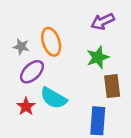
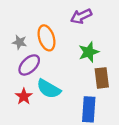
purple arrow: (103, 21) -> (81, 16), moved

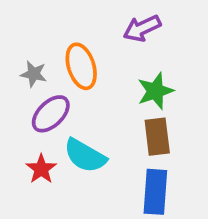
brown rectangle: (102, 78) -> (157, 137), moved

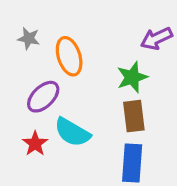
purple arrow: (142, 28) -> (156, 38), moved
gray star: (34, 74) -> (29, 38), moved

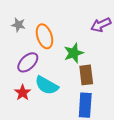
green star: (132, 77) -> (74, 53), moved

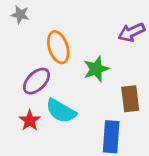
gray star: (18, 25) -> (20, 15), moved
brown rectangle: (86, 75) -> (130, 99), moved

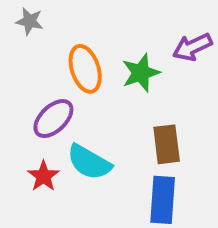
green star: (96, 69) -> (141, 73), moved
brown rectangle: (130, 99) -> (167, 144), moved

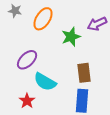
orange ellipse: (85, 69) -> (43, 19), moved, turned 50
red star: (43, 176) -> (27, 101), moved

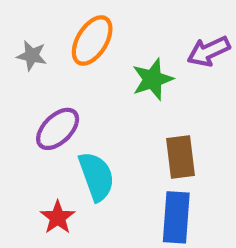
gray star: (15, 11) -> (32, 56), moved
cyan semicircle: (45, 82) -> (96, 176), turned -140

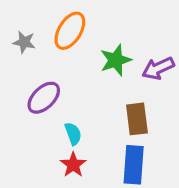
purple arrow: (209, 51) -> (158, 68), moved
cyan semicircle: (96, 176) -> (73, 134), size x0.6
red star: (58, 217) -> (73, 165), moved

